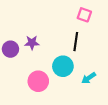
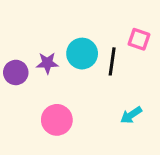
pink square: (84, 15) -> (139, 39), moved
cyan circle: (63, 66) -> (82, 54), moved

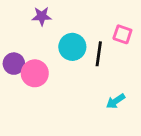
purple star: (47, 63) -> (42, 16), moved
pink circle: (57, 120) -> (35, 73), moved

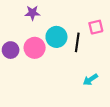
pink square: (122, 34) -> (96, 27), turned -32
pink circle: (35, 73) -> (35, 48), moved

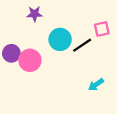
black line: (77, 42) -> (82, 45), turned 48
pink circle: (35, 48) -> (30, 60), moved

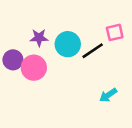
purple star: (35, 14) -> (39, 38), moved

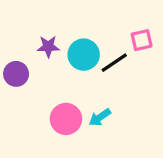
pink circle: (34, 68) -> (66, 119), moved
cyan arrow: (108, 95) -> (100, 117), moved

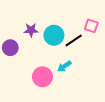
pink square: (142, 40) -> (91, 26), turned 32
cyan arrow: (100, 117) -> (64, 66), moved

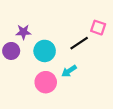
purple star: (31, 30) -> (23, 32), moved
cyan circle: (54, 35) -> (45, 51), moved

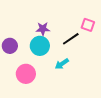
purple star: (23, 32) -> (43, 29), moved
pink circle: (46, 82) -> (26, 74), moved

